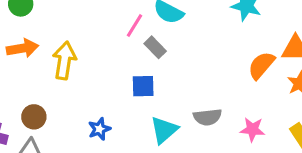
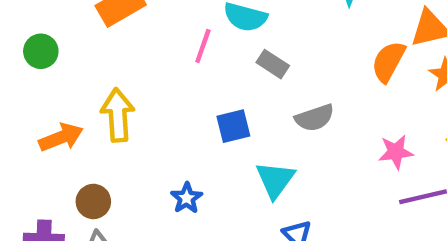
gray rectangle: (155, 47) -> (273, 64), moved
orange arrow: (23, 48) -> (61, 137), moved
gray semicircle: (207, 117) -> (315, 118), moved

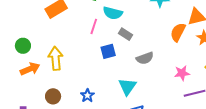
green circle: (41, 51) -> (23, 46), moved
blue square: (233, 126) -> (108, 51), moved
brown circle: (93, 201) -> (53, 96), moved

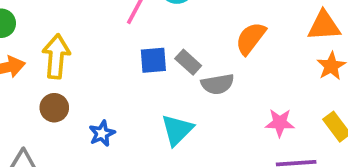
orange semicircle: (178, 32) -> (251, 38), moved
gray rectangle: (125, 34) -> (188, 62), moved
brown circle: (53, 96) -> (54, 108), moved

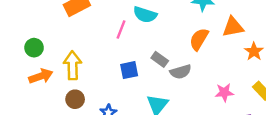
orange triangle: (324, 26) -> (233, 27), moved
blue square: (153, 60) -> (129, 70), moved

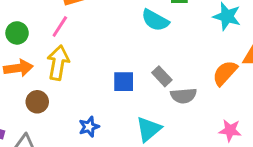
pink line: (121, 29) -> (60, 27), moved
orange semicircle: (199, 39) -> (225, 73), moved
brown circle: (75, 99) -> (37, 102), moved

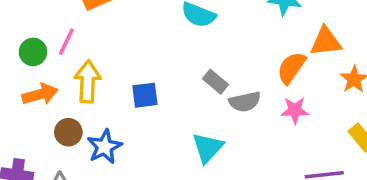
pink line: (60, 27) -> (66, 42), moved
blue square: (124, 82) -> (145, 95), moved
blue star: (89, 127) -> (104, 147), moved, size x1.4
pink star: (230, 130) -> (295, 110), moved

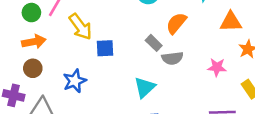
orange semicircle: (291, 68) -> (176, 23), moved
yellow arrow: (88, 82) -> (80, 27), moved, turned 136
pink star: (295, 110) -> (217, 67), moved
brown circle: (68, 132) -> (33, 68), moved

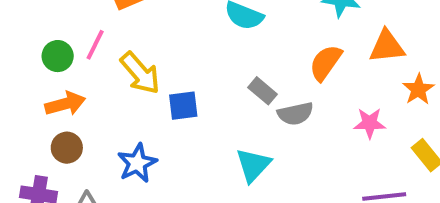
orange semicircle: (176, 23) -> (326, 63), moved

